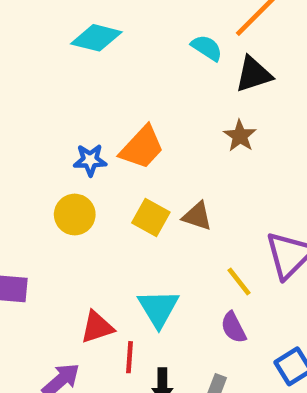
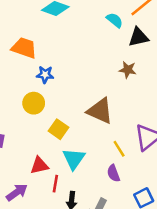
brown star: (240, 136) -> (128, 70), turned -30
orange trapezoid: (142, 147) -> (24, 48), moved, turned -120
brown triangle: (197, 216) -> (100, 111), size x1.6
yellow square: (151, 218) -> (59, 129), moved

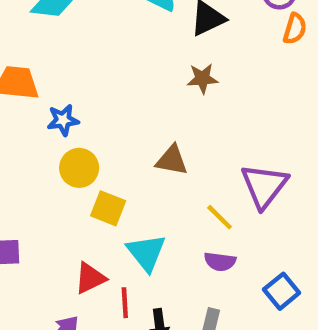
yellow circle: (34, 103) -> (79, 168), moved
brown triangle: (100, 111) -> (172, 160), size x0.7
purple semicircle: (113, 173) -> (220, 262), turned -48

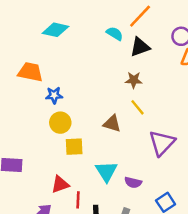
yellow square: (108, 208) -> (74, 147), turned -30
yellow line: (220, 217) -> (137, 107), moved
cyan triangle: (146, 253) -> (106, 171), moved

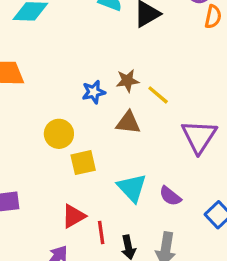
brown star: (134, 80) -> (127, 81), moved
blue star: (54, 95) -> (94, 92), moved
purple semicircle: (133, 182) -> (170, 196), turned 35

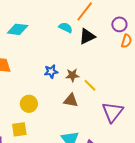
blue star: (94, 92) -> (51, 71), moved
yellow square: (83, 163) -> (19, 129), moved

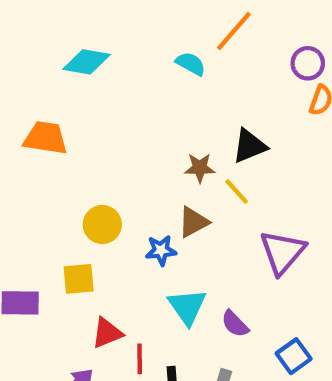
black triangle: (87, 36) -> (249, 146), moved
blue star: (51, 71) -> (161, 250), moved
brown triangle: (71, 100) -> (193, 222), turned -42

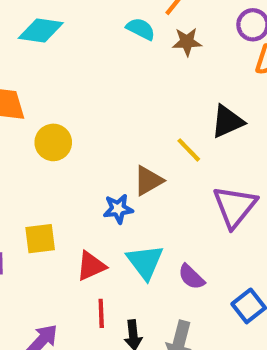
black triangle: (249, 146) -> (227, 121), moved
brown star: (200, 168) -> (187, 42), moved
yellow circle: (102, 225) -> (53, 142), moved
red triangle: (107, 333) -> (91, 266), moved

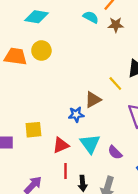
yellow circle: (53, 142) -> (41, 51), moved

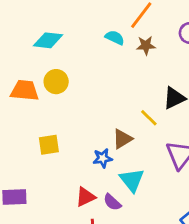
yellow square: (33, 130) -> (49, 145), moved
cyan triangle: (90, 144) -> (132, 180), moved
purple semicircle: (115, 152) -> (112, 202), moved

